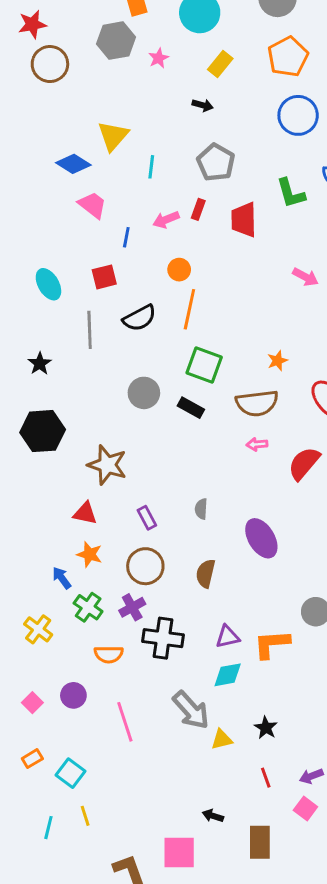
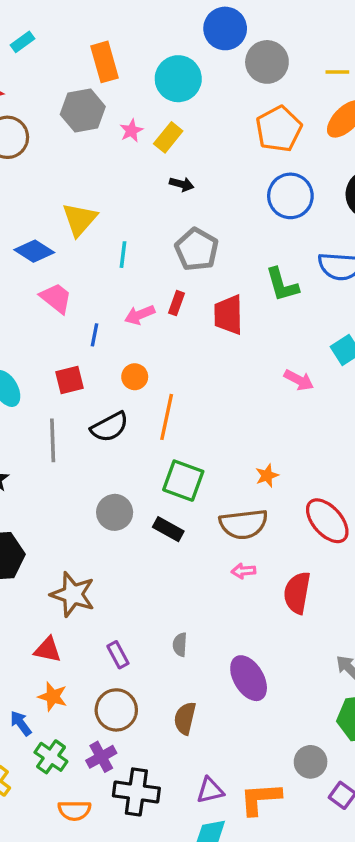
yellow rectangle: (220, 64) -> (168, 137), moved
orange circle: (179, 270) -> (135, 377), moved
red semicircle: (304, 463) -> (297, 593), turned -30

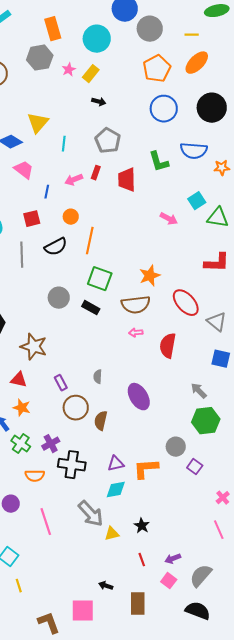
orange star: (267, 476) -> (150, 276), size x1.5
brown circle: (116, 710) -> (76, 408), moved

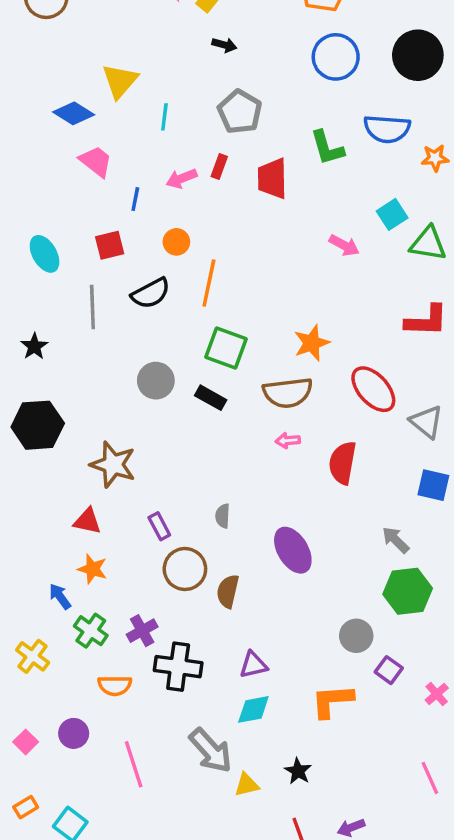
orange L-shape: (146, 469) -> (332, 701), moved
pink cross: (223, 498) -> (437, 694), moved

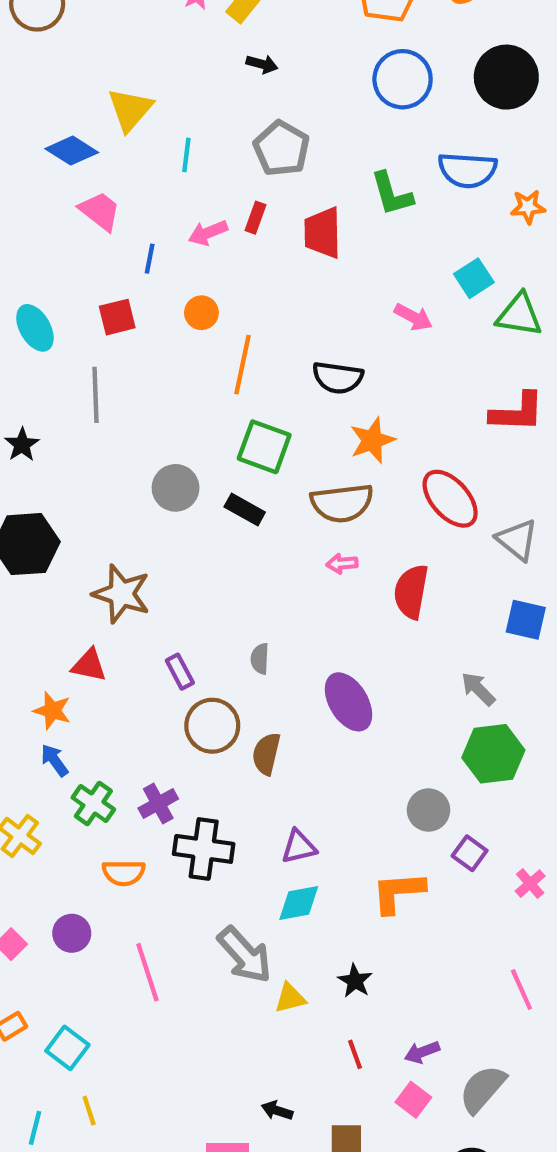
black semicircle: (151, 293) -> (338, 378), moved, turned 36
orange star: (92, 569) -> (52, 711), moved

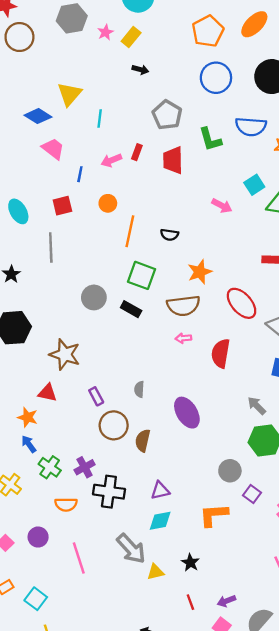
gray pentagon: (281, 148) -> (167, 115), moved
black semicircle: (338, 378) -> (169, 235), moved, size x0.7

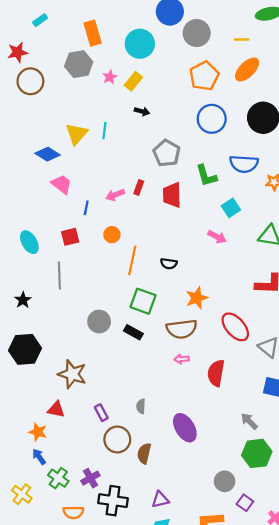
cyan line: (100, 118) -> (104, 131), moved
cyan square: (254, 185) -> (231, 208), moved

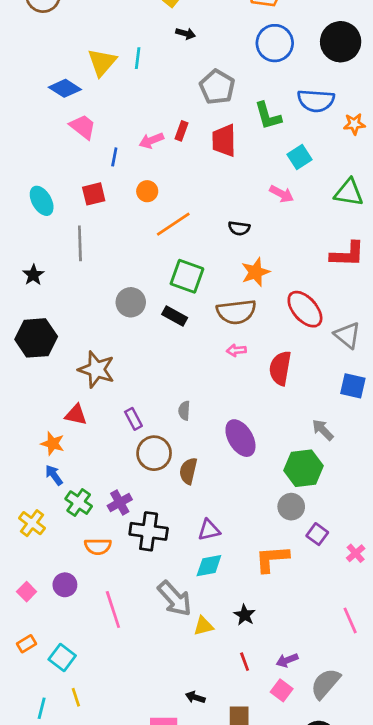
orange line: (132, 260) -> (173, 224), turned 44
black semicircle: (169, 264) -> (239, 228), moved
green hexagon: (257, 453) -> (304, 468), moved

